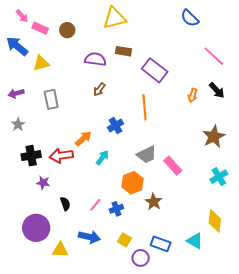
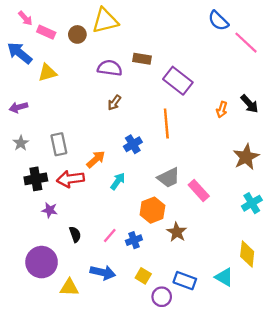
yellow triangle: (114, 18) -> (105, 21), moved
pink line: (214, 56) -> (246, 43), moved
gray rectangle: (51, 99) -> (59, 144), moved

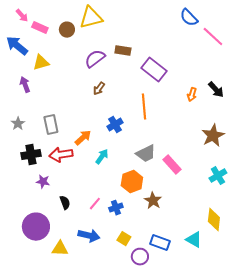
purple semicircle: (110, 68) -> (95, 59), turned -45
purple arrow: (18, 107) -> (25, 85), moved, turned 84

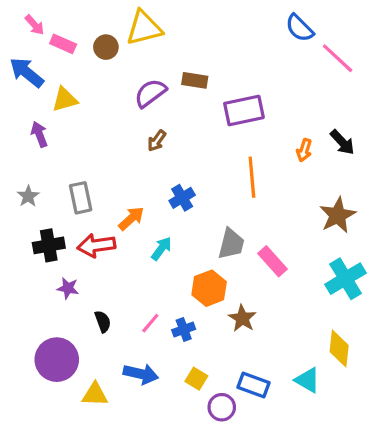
purple rectangle: (154, 70) -> (244, 111), turned -50
orange line: (144, 107) -> (252, 177), moved
gray trapezoid: (146, 154) -> (231, 244), turned -50
cyan cross: (218, 176) -> (345, 279), size x1.4

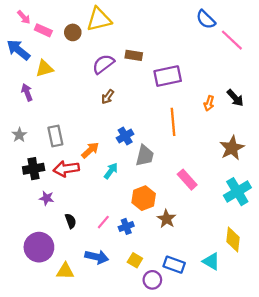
gray trapezoid: (231, 244) -> (145, 156), moved

